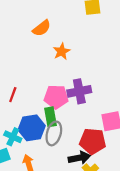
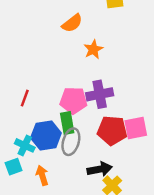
orange semicircle: (42, 28) -> (72, 23), moved
orange star: (62, 51) -> (93, 49), moved
red pentagon: (93, 141) -> (112, 130), moved

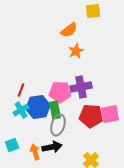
orange semicircle: (72, 23) -> (69, 30), moved
blue hexagon: (46, 135) -> (38, 107), moved
cyan cross: (25, 145) -> (21, 110), moved, turned 35
black arrow: (100, 169) -> (52, 147), moved

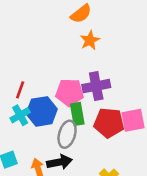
green rectangle: (55, 110) -> (77, 114), moved

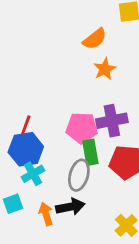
blue hexagon: (42, 111) -> (26, 149), moved
cyan cross: (20, 115) -> (33, 174), moved

